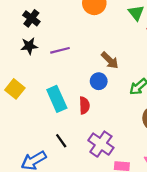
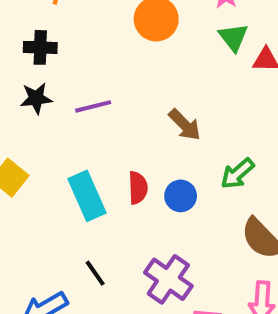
black cross: (31, 18) -> (40, 47), turned -35
blue circle: (99, 81) -> (181, 196), moved
red semicircle: (84, 105) -> (138, 188), moved

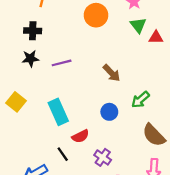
red semicircle: (138, 188) -> (80, 136), moved, turned 66
purple cross: (168, 279) -> (103, 157), size x0.7

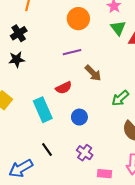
black cross: (33, 31) -> (19, 33), turned -35
purple line: (62, 63) -> (72, 52), moved
blue circle: (109, 112) -> (79, 117), moved
red semicircle: (80, 136) -> (64, 88), moved

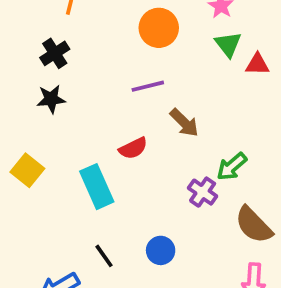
blue circle: (79, 117) -> (161, 250), moved
purple cross: (85, 153) -> (203, 192), moved

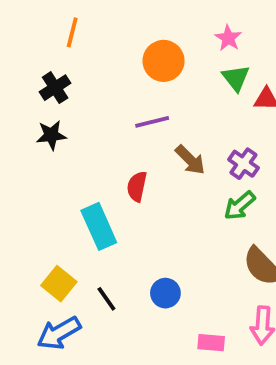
red semicircle: (133, 148) -> (137, 187), turned 128
yellow square: (27, 170) -> (59, 284), moved
purple cross: (203, 192) -> (243, 164), moved

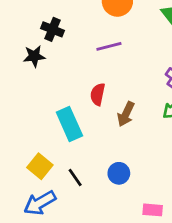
black cross: (55, 88) -> (53, 29), moved, turned -35
brown arrow: (190, 160) -> (126, 114), moved, turned 70

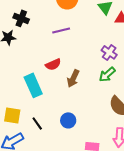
red semicircle: (98, 94) -> (53, 64), turned -126
yellow square: (40, 166) -> (12, 115), turned -30

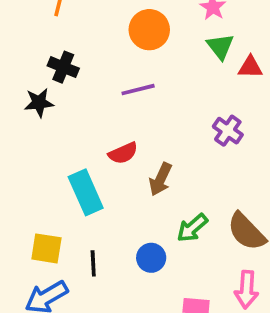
green arrow: (107, 74) -> (192, 228), moved
black line: (37, 123) -> (93, 263), turned 32

